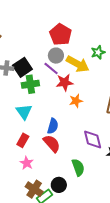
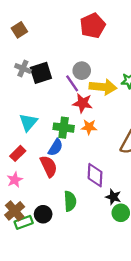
red pentagon: (60, 34) -> (93, 26), moved
yellow arrow: (78, 64) -> (103, 87), turned -40
green cross: (30, 84) -> (64, 128), moved

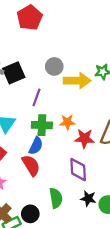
red pentagon: (93, 26) -> (30, 18), moved
purple line: (72, 83) -> (37, 97), moved, turned 60
red star: (83, 103) -> (84, 138), moved
black star: (113, 197) -> (88, 199), moved

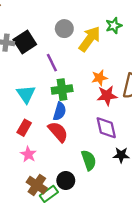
yellow arrow: (77, 81) -> (90, 39), turned -44
purple line: (37, 97) -> (52, 63), turned -36
orange star: (67, 122) -> (99, 78), moved

